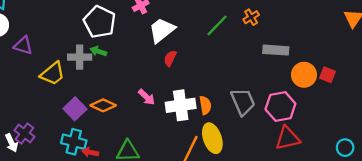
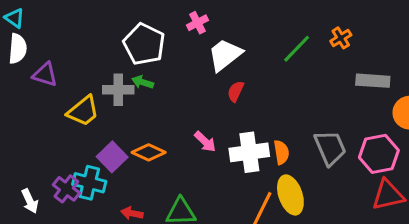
purple cross: (24, 133) -> (66, 189), moved
cyan cross: (74, 142) -> (89, 183), moved

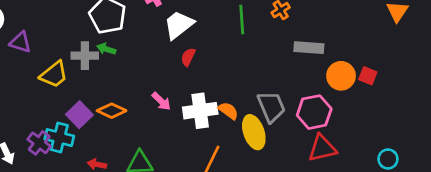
green line: (297, 49) -> (242, 19), turned -48
orange semicircle: (281, 152) -> (228, 111), turned -45
yellow ellipse: (290, 195) -> (254, 132), moved

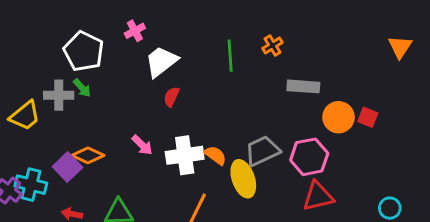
green arrow: (106, 49) -> (82, 88), turned -150
gray trapezoid: (271, 107) -> (262, 151), turned -92
purple square: (79, 115) -> (67, 167), moved

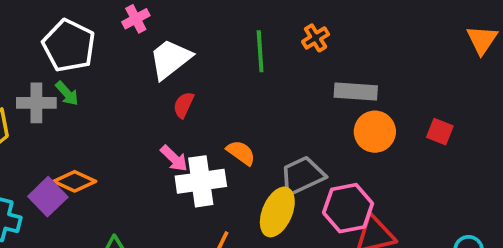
orange circle: (339, 117) -> (375, 132), moved
pink arrow: (142, 145) -> (174, 158), moved
orange semicircle: (215, 155) -> (241, 153), moved
pink hexagon: (309, 157) -> (348, 208), moved
yellow ellipse: (243, 179) -> (277, 212), turned 42

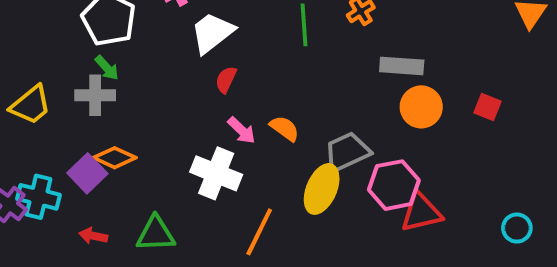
gray cross: (36, 103) -> (95, 95), moved
pink arrow: (174, 158) -> (242, 130), moved
white cross: (201, 181) -> (216, 173), moved, turned 30

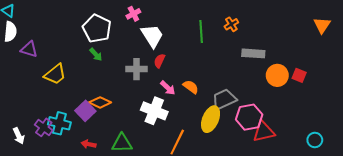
white trapezoid: (212, 33) -> (152, 36), turned 95
gray cross: (95, 95) -> (137, 69), moved
orange circle: (421, 107) -> (277, 75), moved

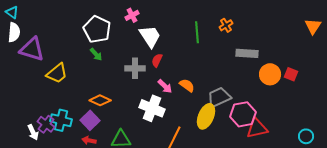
purple triangle: (29, 49) -> (32, 49), size x1.5
purple square: (85, 111) -> (90, 120), moved
white arrow: (19, 136) -> (33, 132), moved

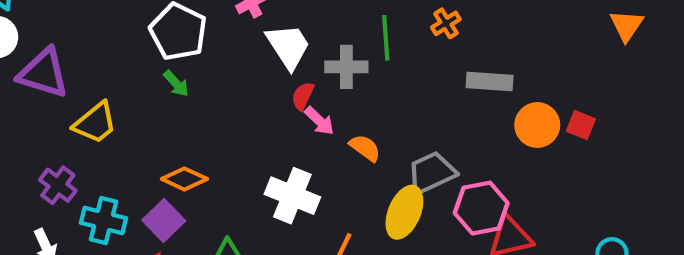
gray cross: (135, 68) -> (346, 67), moved
pink arrow: (165, 86) -> (319, 121), moved
purple cross: (46, 124) -> (58, 185), moved

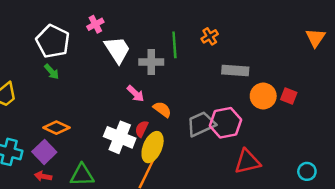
red semicircle: (303, 96) -> (142, 129), moved
pink hexagon: (481, 208) -> (225, 123), moved
yellow ellipse: (404, 212) -> (153, 147), moved

